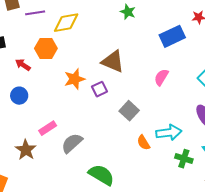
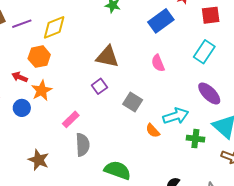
pink semicircle: (161, 77) -> (158, 63), turned -42
orange star: (75, 79) -> (42, 90), moved
pink rectangle: (48, 128) -> (71, 119), moved
gray semicircle: (72, 143) -> (83, 145), turned 140

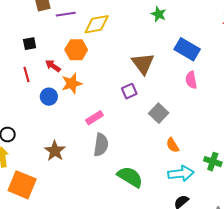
blue rectangle: (161, 21) -> (187, 49), moved, turned 55
brown triangle: (107, 57) -> (143, 64), turned 30
cyan arrow: (176, 116) -> (181, 173), moved

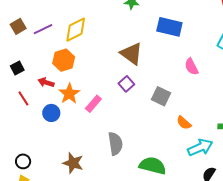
pink semicircle: (191, 80) -> (191, 67), moved
pink rectangle: (94, 118) -> (93, 104), moved

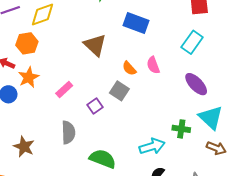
purple square: (126, 84) -> (95, 106), moved
pink rectangle: (93, 104) -> (64, 90), moved
orange semicircle: (184, 123) -> (129, 68), moved

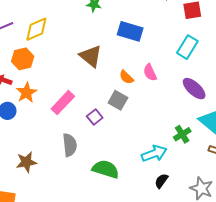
pink rectangle: (64, 90) -> (63, 103), size x1.4
green cross: (181, 129) -> (182, 134), turned -36
brown star: (24, 147) -> (26, 162), turned -30

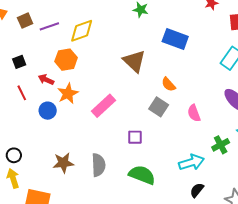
pink semicircle: (150, 72) -> (194, 113), moved
purple square: (95, 117) -> (135, 137), moved, turned 35
gray semicircle: (70, 145) -> (98, 165), moved

